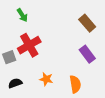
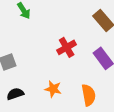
red cross: (29, 45) -> (67, 47), moved, size x0.7

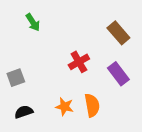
orange semicircle: (89, 95) -> (92, 105), moved

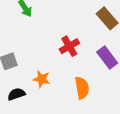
orange star: (64, 107) -> (42, 79), moved

